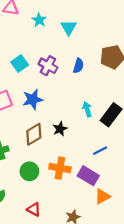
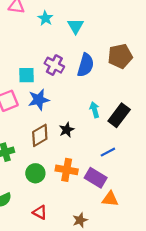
cyan square: (20, 64) -> (26, 75), moved, turned 35
blue semicircle: (78, 66) -> (86, 65), size x1.5
orange triangle: (102, 196) -> (110, 199), turned 35

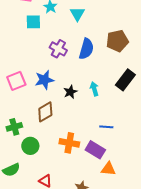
cyan square: (26, 75) -> (33, 22), moved
black rectangle: (119, 115) -> (125, 80), moved
black star: (67, 130) -> (70, 92), moved
blue line: (108, 152) -> (106, 127), turned 32
green circle: (35, 173) -> (30, 146), moved

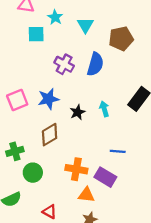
brown pentagon: (117, 41) -> (121, 39), moved
orange triangle: (108, 169) -> (86, 195), moved

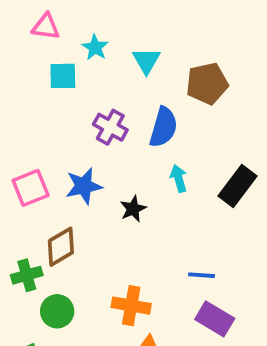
cyan arrow: (104, 109) -> (179, 178), moved
brown diamond: (50, 135) -> (61, 247), moved
purple rectangle: (105, 177) -> (215, 319), moved

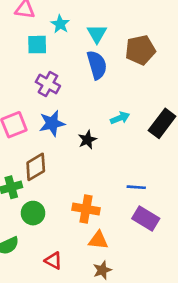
purple cross: (110, 127) -> (48, 84), moved
blue semicircle: (163, 127) -> (97, 65), moved, turned -32
cyan arrow: (179, 178) -> (120, 118), turned 84

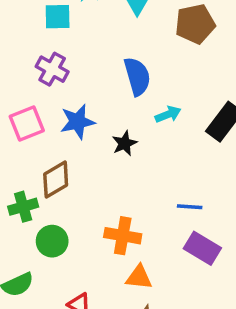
blue semicircle: (97, 65) -> (137, 76), moved
purple cross: (48, 84) -> (52, 69), moved

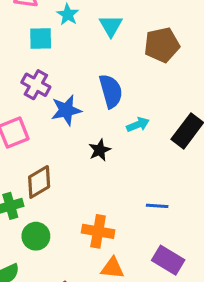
blue star: (77, 122) -> (66, 110), moved
purple rectangle: (202, 248) -> (168, 260), moved

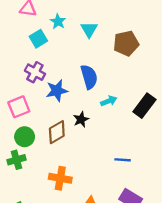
cyan square: (41, 38) -> (38, 39), turned -30
brown diamond: (39, 182) -> (57, 132), moved
orange cross: (98, 231) -> (60, 178), moved
green circle: (36, 236) -> (25, 137), moved

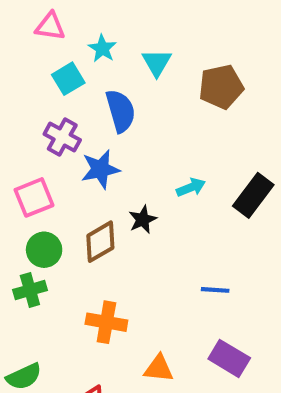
blue semicircle: (89, 77) -> (121, 111), moved

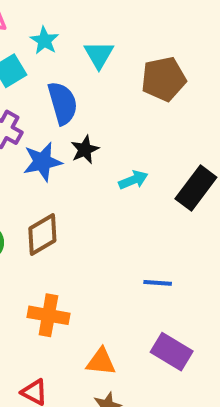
black star: (143, 220) -> (85, 150), moved

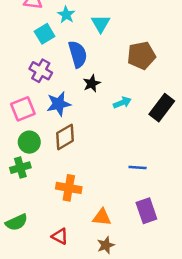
brown pentagon: (164, 79) -> (141, 55), moved
blue star: (42, 162) -> (59, 104), moved
purple rectangle: (172, 352) -> (146, 211), turned 40

